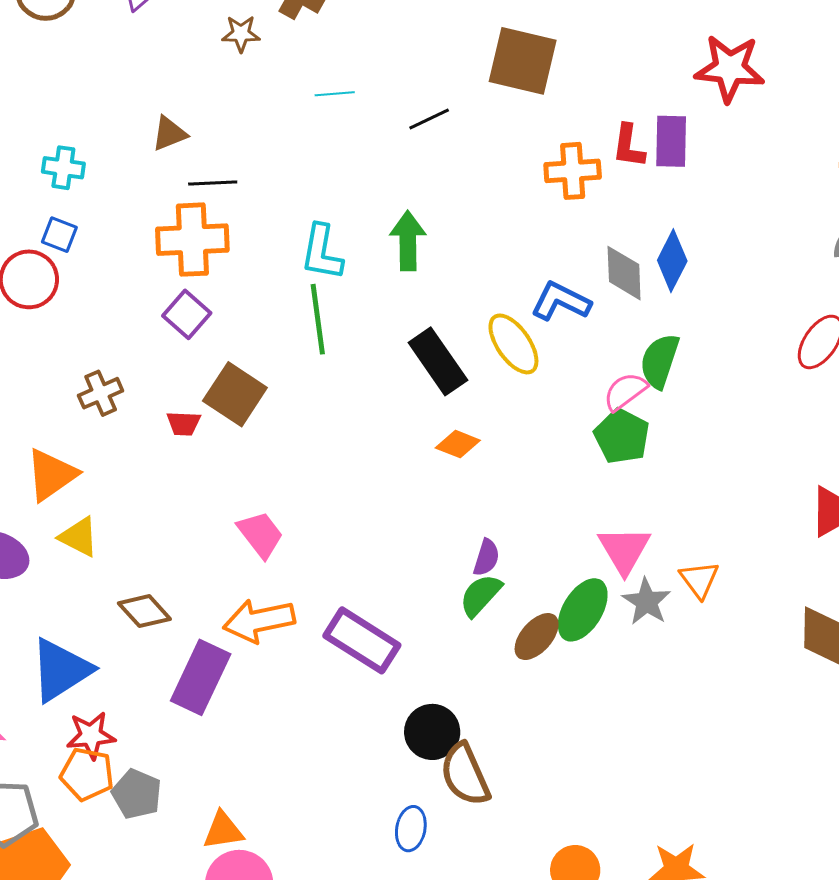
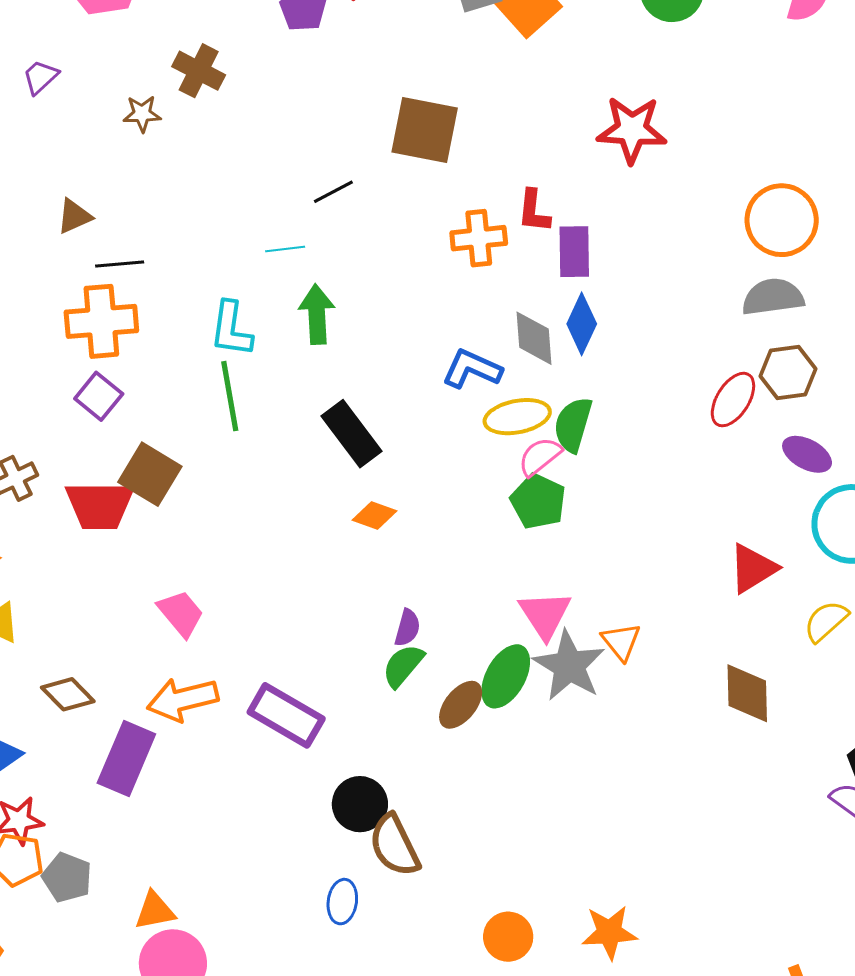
cyan line: (335, 94) -> (285, 249), moved
purple rectangle: (671, 141) -> (574, 252), moved
yellow ellipse: (513, 344) -> (517, 417), moved, turned -64
red trapezoid: (184, 423) -> (100, 505), size x2.0
gray star: (647, 602) -> (569, 666), size x1.5

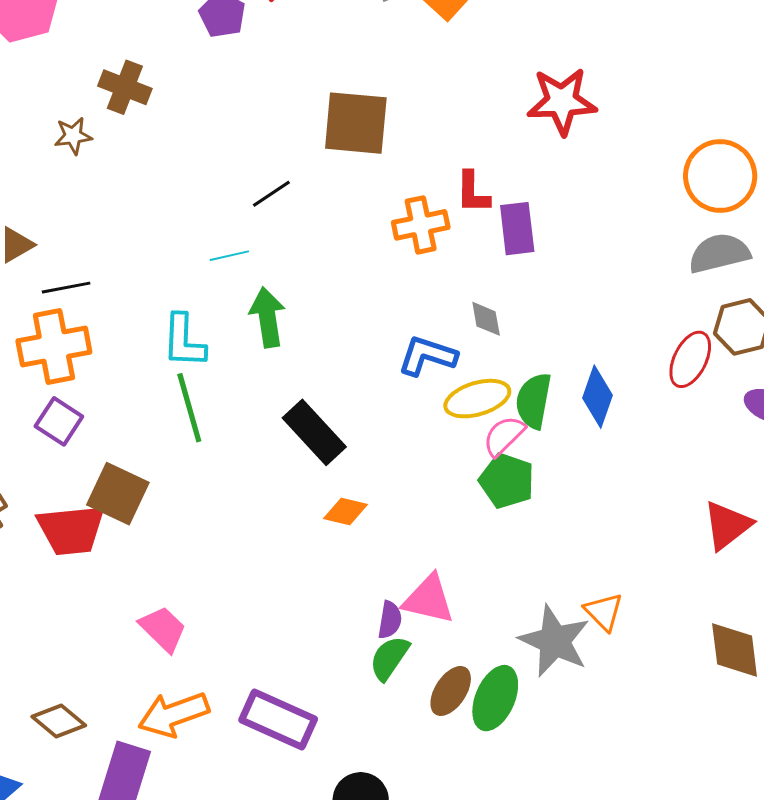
blue diamond: (582, 324) -> (597, 397), moved
gray diamond: (534, 338) -> (486, 319), size x0.7
pink triangle: (545, 615) -> (429, 599), moved, turned -38
green ellipse: (506, 676) -> (495, 698), moved

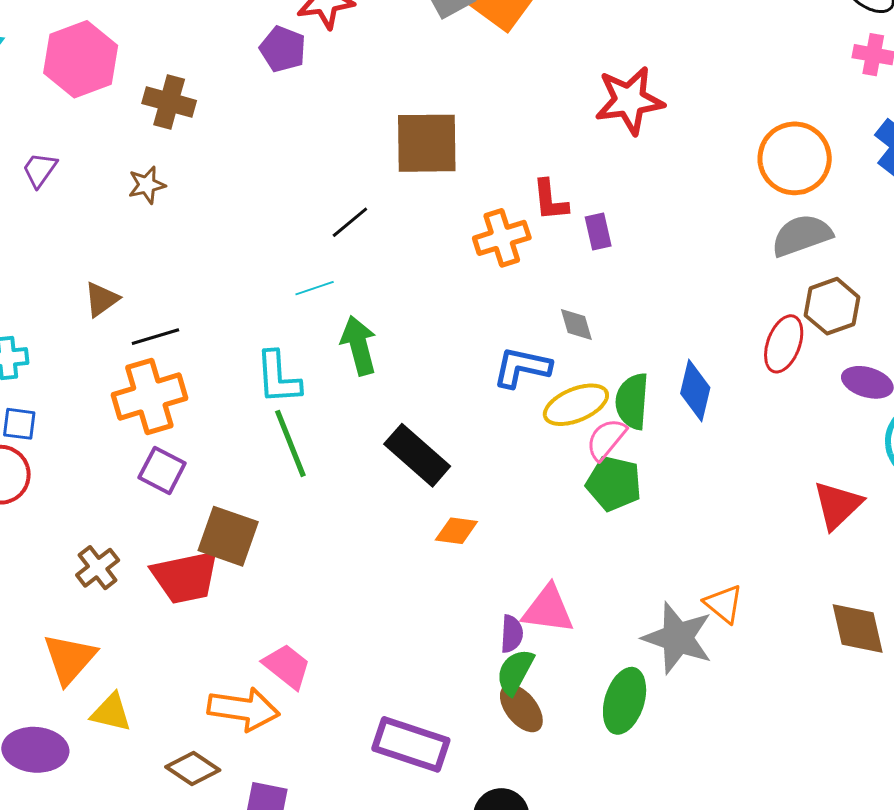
brown cross: (125, 87) -> (169, 102), moved
purple rectangle: (517, 229) -> (598, 232), size x0.7
brown ellipse: (451, 691) -> (521, 708), moved, turned -66
orange arrow: (174, 714) -> (243, 709), moved, turned -146

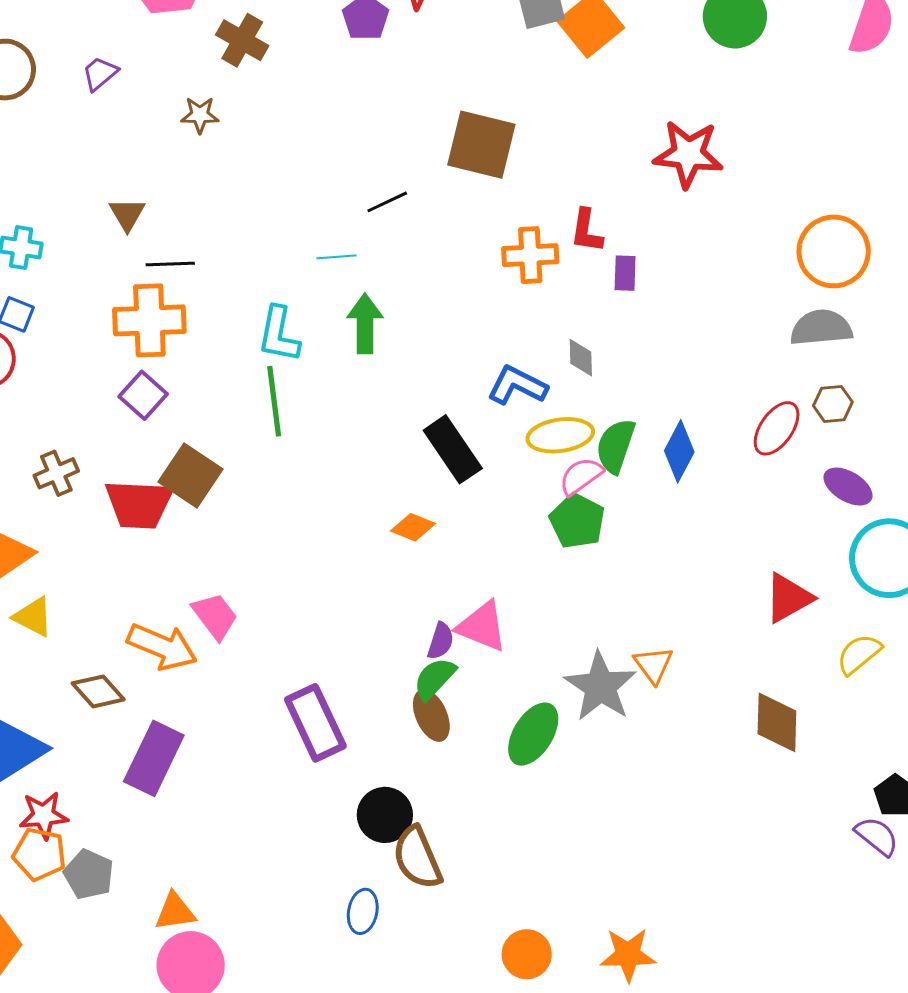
brown triangle: (101, 299) -> (127, 214), turned -39
brown hexagon: (832, 306) -> (833, 404), size x0.7
black rectangle: (417, 455) -> (453, 449), moved
purple rectangle: (411, 744) -> (315, 723), turned 32

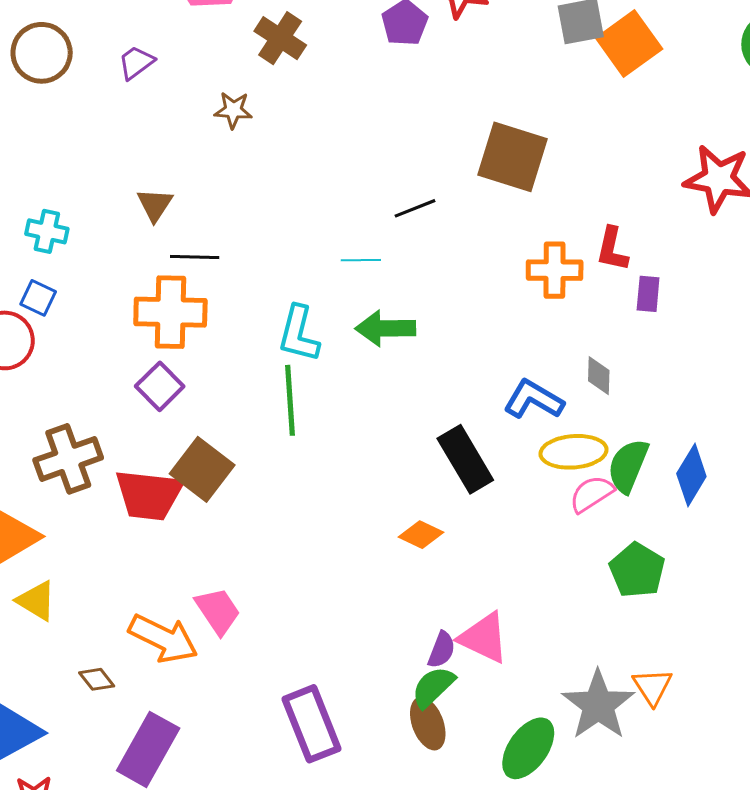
green arrow: (365, 324) -> (385, 328), turned -94
brown cross: (56, 473) -> (68, 459), size x1.5
green pentagon: (577, 521) -> (637, 570), moved
brown diamond: (98, 691) -> (97, 679), size x0.7

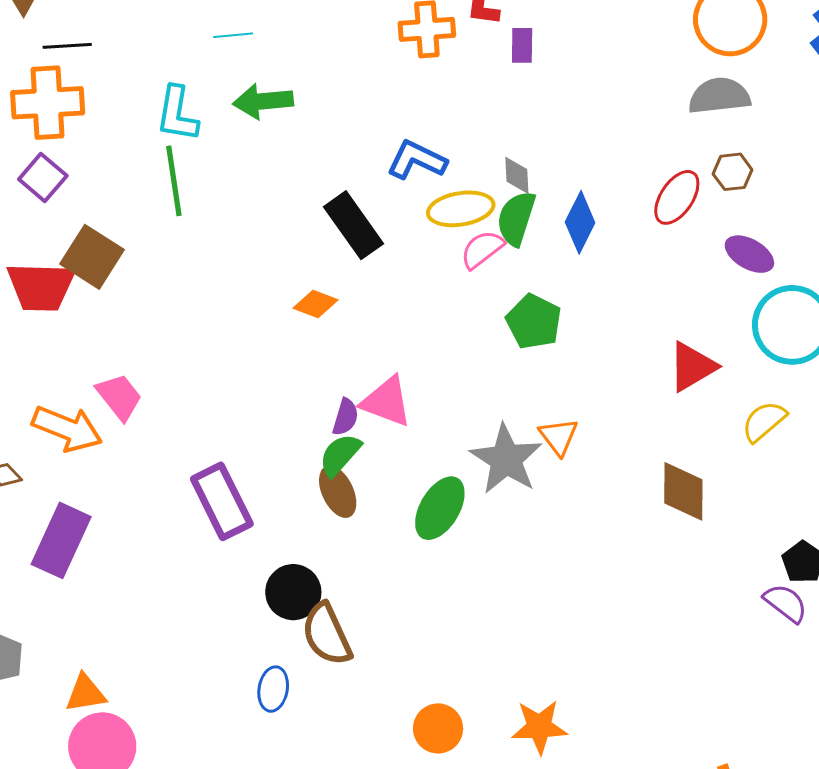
gray diamond: (599, 376) -> (517, 175), moved

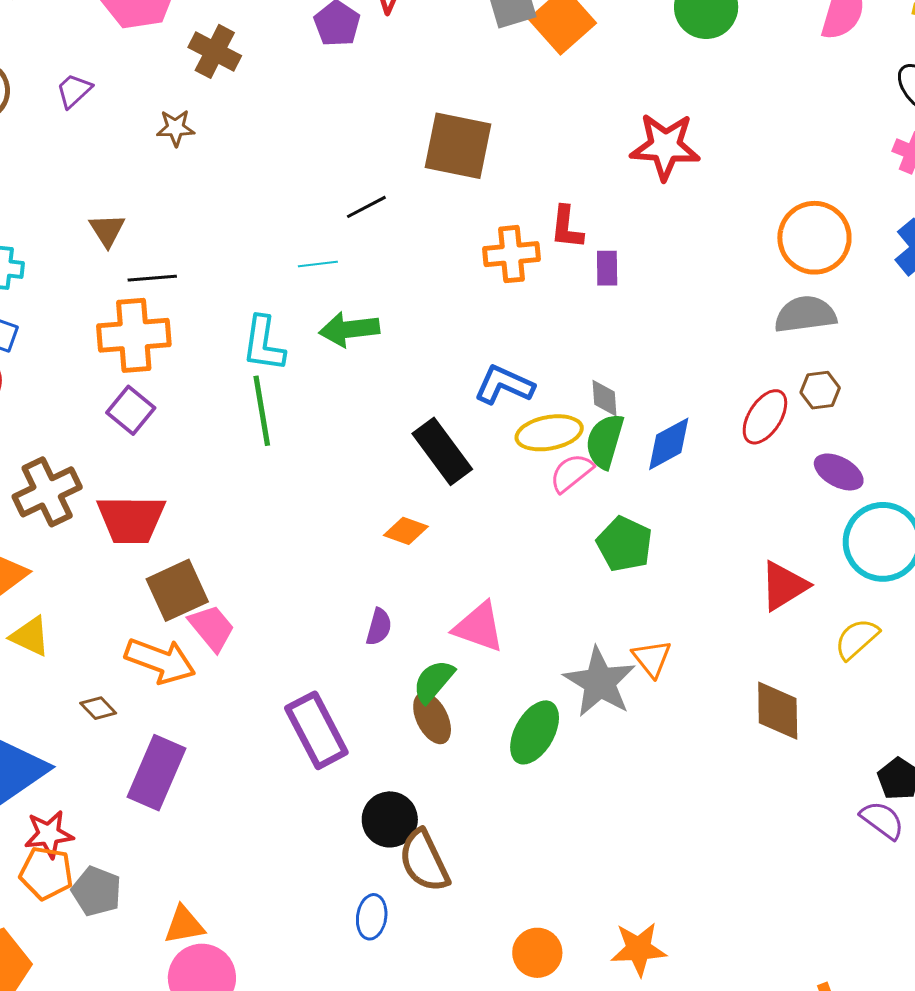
blue diamond: (580, 222) -> (669, 444), turned 36
brown square: (92, 257) -> (177, 590), moved, turned 34
purple semicircle: (345, 417) -> (379, 627), moved

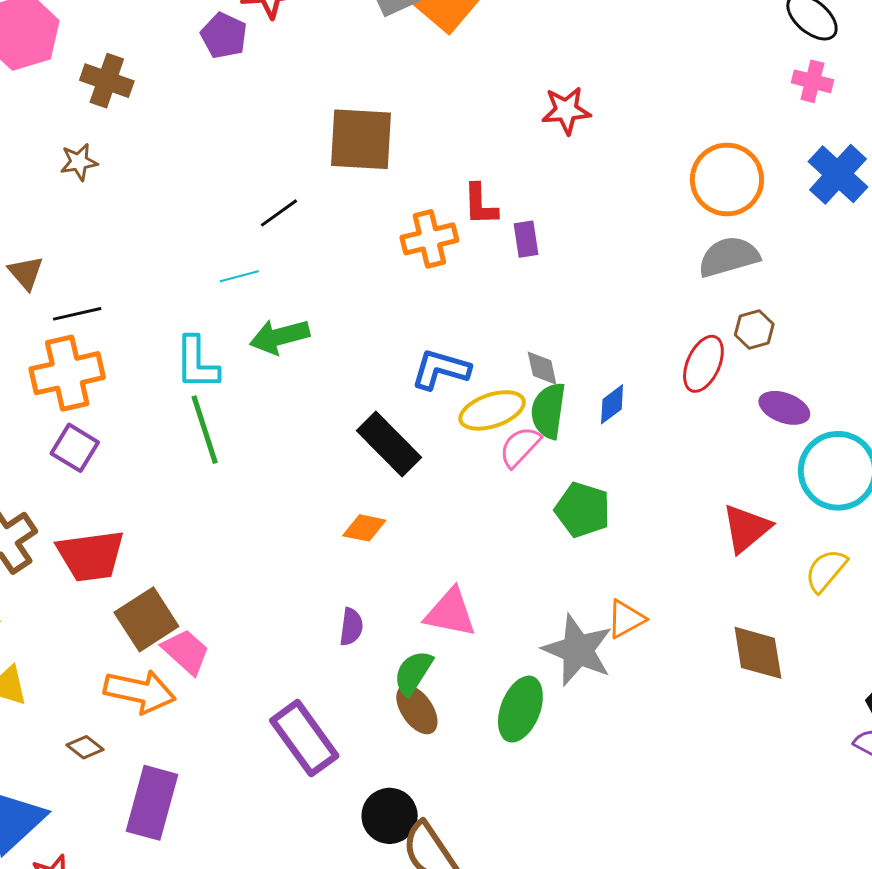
red star: (665, 146) -> (566, 110), size x0.7
blue diamond: (669, 444) -> (612, 404), size x0.7
orange triangle: (652, 658) -> (626, 619), turned 48

